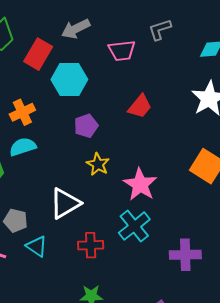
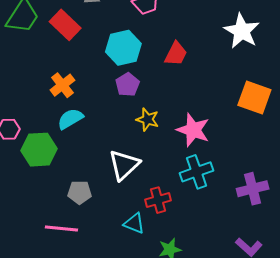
red rectangle: (38, 54) -> (65, 25), turned -64
cyan hexagon: (69, 79) -> (123, 48), moved
cyan cross: (134, 226) -> (196, 172), turned 32
cyan triangle: (37, 246) -> (134, 223), moved

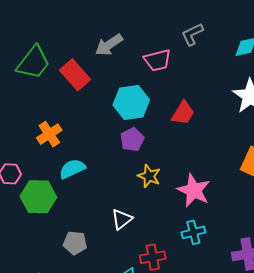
orange cross: (62, 85) -> (49, 134), moved
white triangle: (124, 165) -> (122, 219), size x0.7
cyan cross: (196, 172) -> (193, 232), size x0.7

